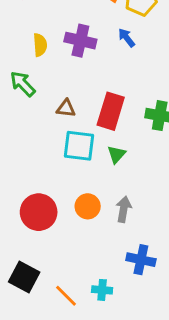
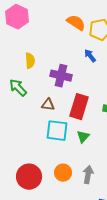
purple cross: (80, 41) -> (61, 76), moved

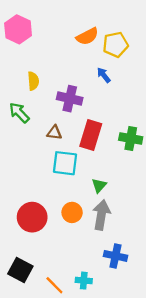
orange semicircle: (76, 23) -> (87, 36), turned 120
green triangle: (83, 137) -> (99, 185), moved
gray arrow: (88, 175) -> (101, 215), size x1.4

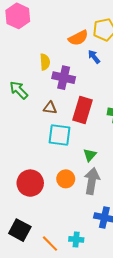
orange semicircle: (87, 36) -> (78, 38), moved
yellow semicircle: (33, 81) -> (45, 62), moved

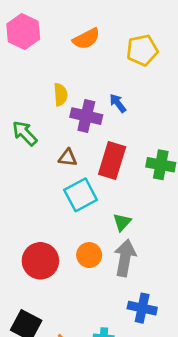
orange semicircle: (78, 38) -> (86, 39), moved
blue arrow: (94, 57) -> (118, 103), moved
cyan square: (59, 135) -> (81, 195), turned -35

